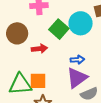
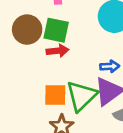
green square: (59, 29) -> (56, 30), moved, turned -30
green triangle: (20, 84) -> (81, 96), moved, turned -40

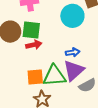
green triangle: (81, 96) -> (54, 76), turned 45

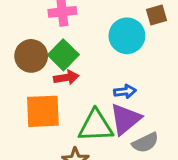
green square: (31, 30) -> (63, 55), turned 36
orange square: (35, 77) -> (43, 111), moved, size x1.4

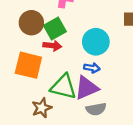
cyan circle: (127, 36) -> (96, 42), moved

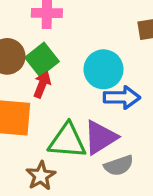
red arrow: (52, 46) -> (42, 84), turned -66
blue arrow: (92, 68) -> (122, 97), moved, size x1.5

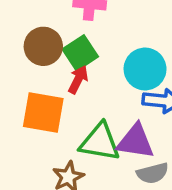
purple triangle: (100, 137) -> (135, 141), turned 36

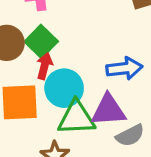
cyan circle: (145, 69) -> (64, 88), moved

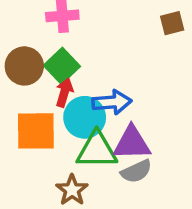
blue arrow: (124, 68) -> (112, 102), moved
gray semicircle: (130, 135) -> (136, 171), moved

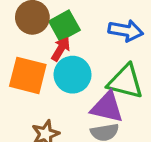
blue arrow: (112, 102) -> (126, 31), moved
green triangle: (97, 150) -> (126, 82), moved

